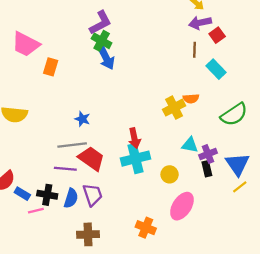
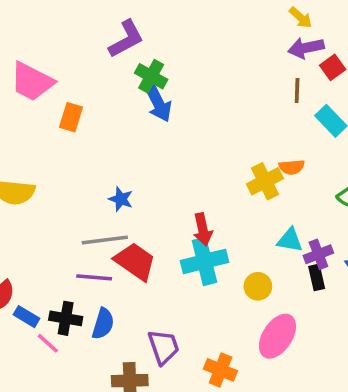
purple L-shape: (100, 23) -> (126, 39), moved
purple trapezoid: (93, 195) -> (164, 347), moved
pink line: (36, 211) -> (48, 343), turned 56

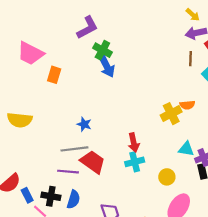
cyan cross: (204, 261) -> (135, 162), size x0.7
blue rectangle: (26, 317) -> (27, 195), turned 32

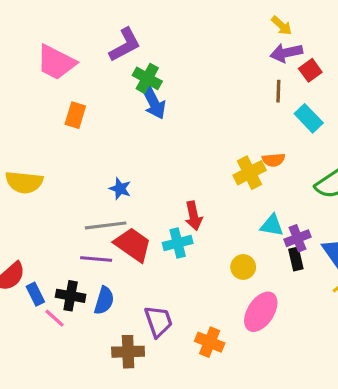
pink trapezoid: (30, 53) -> (56, 62), moved
cyan cross: (135, 162) -> (178, 243), moved

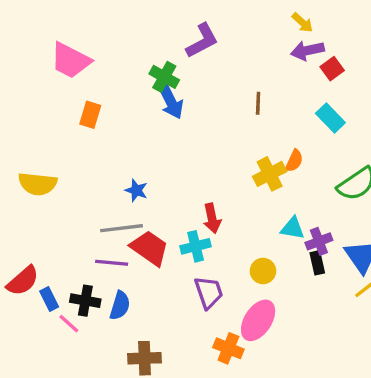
purple L-shape: (125, 45) -> (202, 41), moved
brown line: (278, 91) -> (258, 103), moved
orange semicircle: (274, 160) -> (294, 161), turned -60
pink ellipse: (261, 312) -> (258, 320), moved
purple trapezoid: (158, 321) -> (209, 292), moved

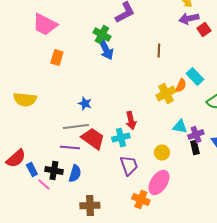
cyan rectangle: (330, 118) -> (195, 76), moved

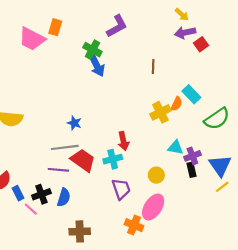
orange rectangle: (57, 58) -> (55, 27), moved
black cross: (54, 170) -> (41, 194), turned -30

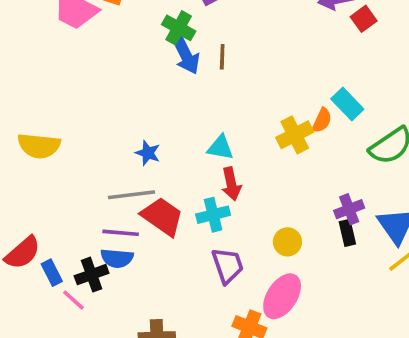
brown line: (153, 67) -> (222, 57), moved
cyan triangle: (175, 147) -> (220, 148), moved
blue semicircle: (64, 197) -> (117, 258), moved, turned 78

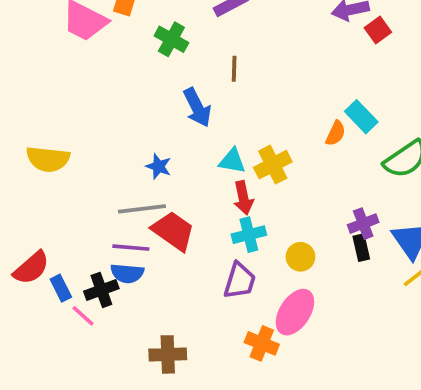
green cross: (179, 28) -> (171, 39), moved
blue arrow: (186, 55) -> (197, 107), moved
yellow cross: (295, 135) -> (273, 165), moved
cyan cross: (213, 215) -> (249, 235), moved
purple trapezoid: (228, 265) -> (240, 281), turned 36

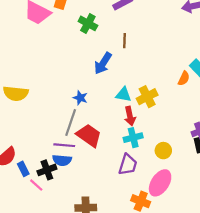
blue arrow: (197, 107) -> (103, 63), turned 60
gray line: (142, 209) -> (71, 123), turned -64

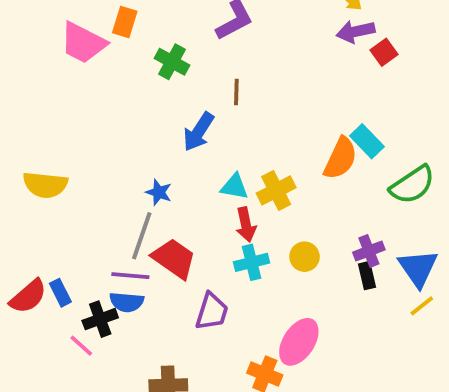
orange semicircle: (184, 78) -> (340, 158), size x1.6
yellow circle: (163, 151) -> (305, 257), moved
purple trapezoid: (128, 165) -> (212, 312), moved
blue rectangle: (23, 169) -> (60, 293), moved

